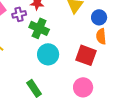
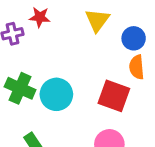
green cross: (39, 28) -> (20, 88), moved

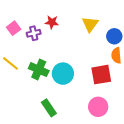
red square: (114, 96) -> (101, 75), turned -30

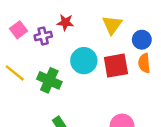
cyan circle: (63, 74) -> (84, 61), moved
red square: (101, 75) -> (116, 66), moved

